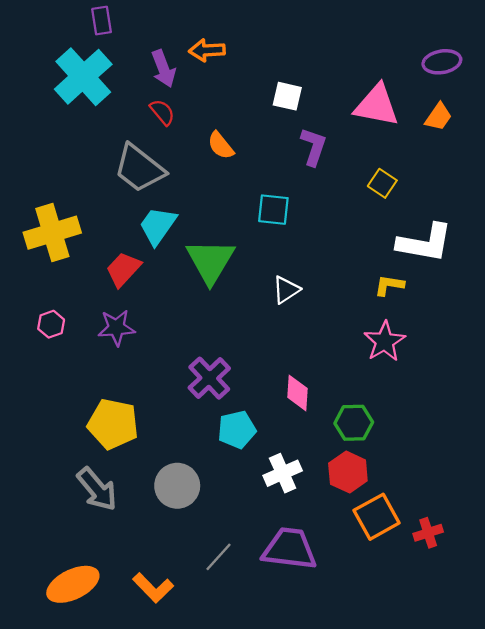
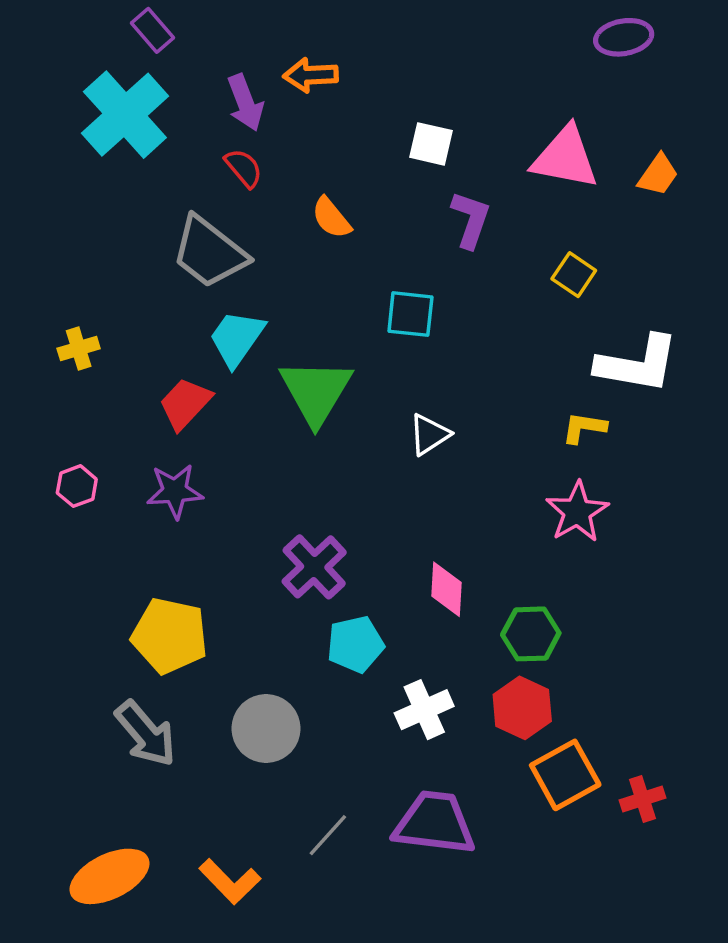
purple rectangle: (102, 21) -> (153, 30), turned -32
purple ellipse: (442, 62) -> (624, 37), moved
yellow cross: (52, 233) -> (79, 349), size x0.5

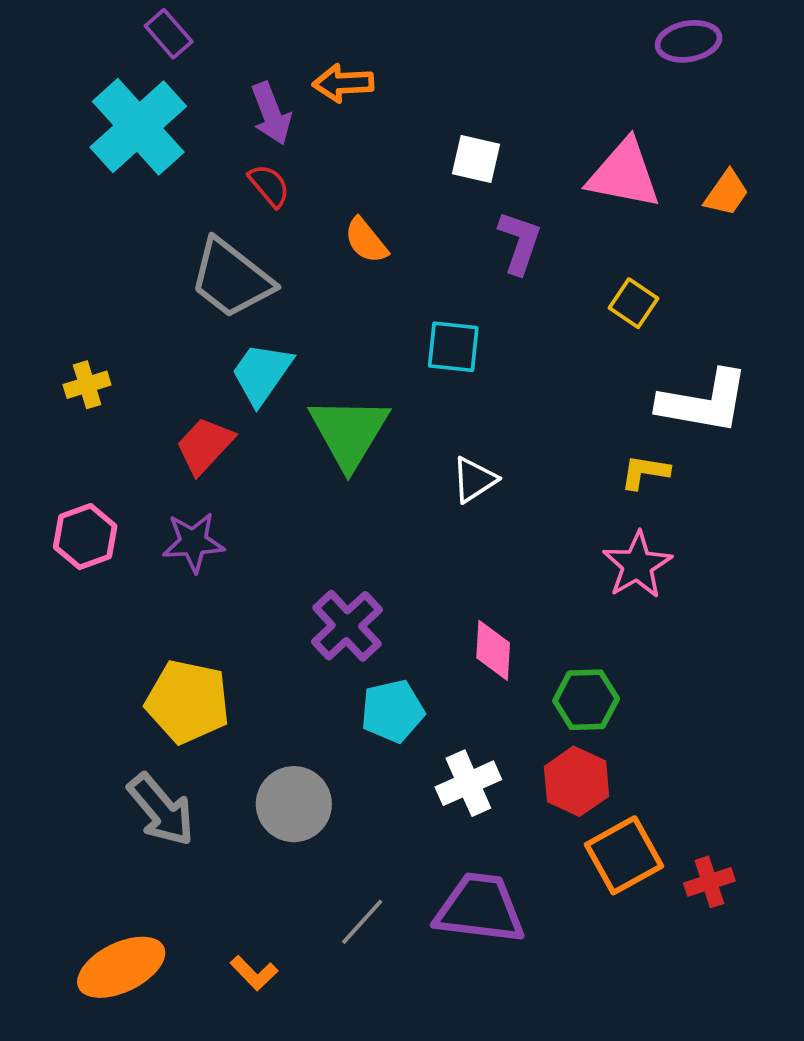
pink hexagon: (77, 486) -> (85, 537), size x1.4
orange L-shape: (230, 882) -> (254, 973), size x0.7

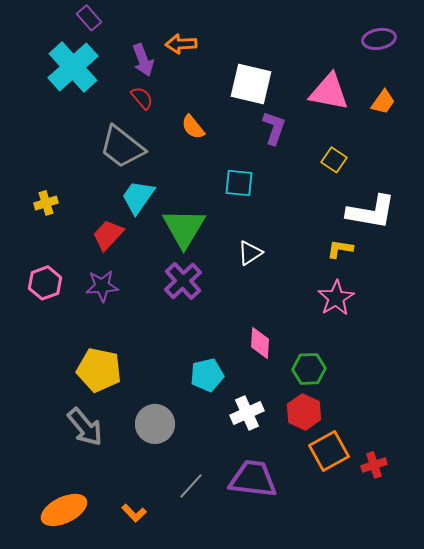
purple ellipse: (689, 41) -> (379, 39), moved
white square: (476, 159) -> (251, 84), size x1.6
purple cross: (347, 626) -> (183, 281), moved

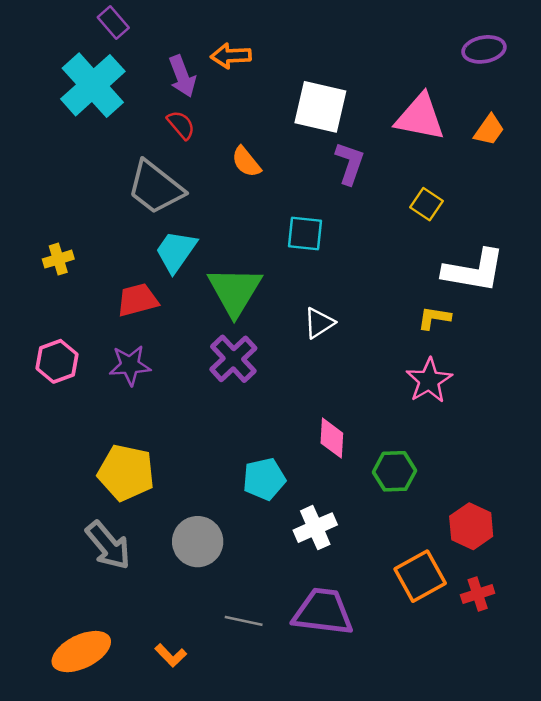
red trapezoid: (108, 235) -> (138, 300), turned 32
red hexagon: (304, 412) -> (471, 526), moved
gray line: (191, 486) -> (244, 621), turned 60

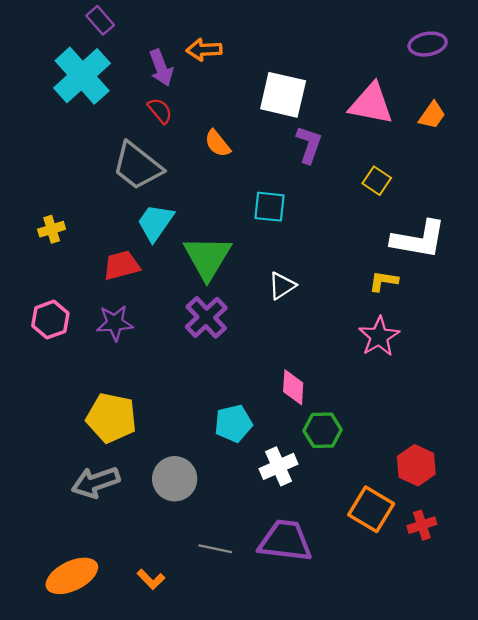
green hexagon: (395, 471) -> (323, 430), moved
gray arrow: (108, 545) -> (96, 482), turned 111
orange square: (420, 576) -> (371, 509), turned -30

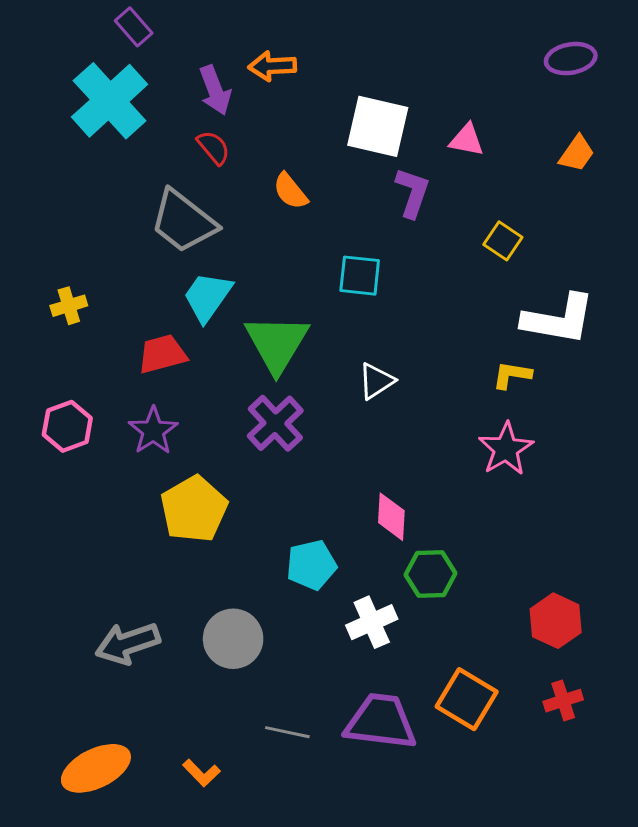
pink triangle: (371, 104) -> (467, 140), moved, size x0.6
purple star: (115, 323) -> (153, 431), turned -30
yellow pentagon: (111, 418) -> (194, 509), moved, turned 30
orange square: (371, 509) -> (467, 699), moved

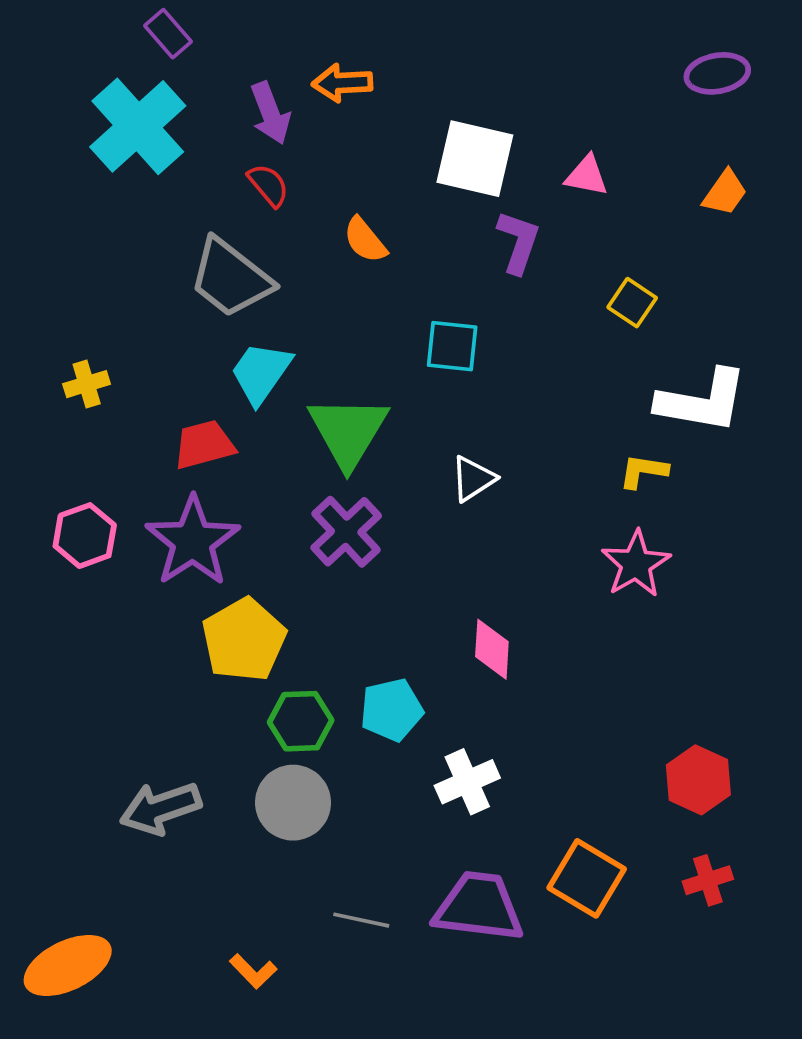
purple star: (153, 431) -> (193, 541), size x1.5
green hexagon: (431, 574) -> (301, 721), moved
orange ellipse: (96, 768) -> (68, 966), moved

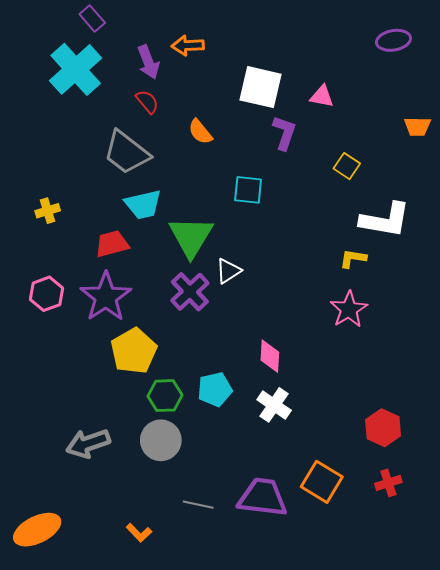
orange trapezoid: (725, 193) -> (417, 127), moved, turned 56
cyan trapezoid: (261, 373) -> (143, 204), turned -138
white triangle: (473, 479) -> (228, 271), moved
white cross: (467, 782) -> (274, 405), moved, turned -32

